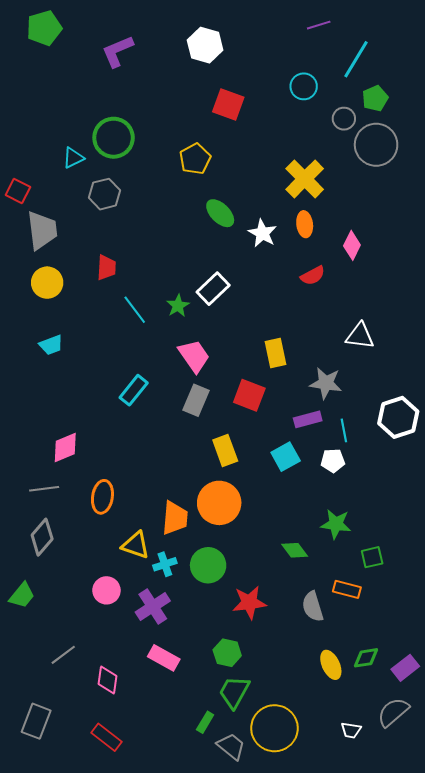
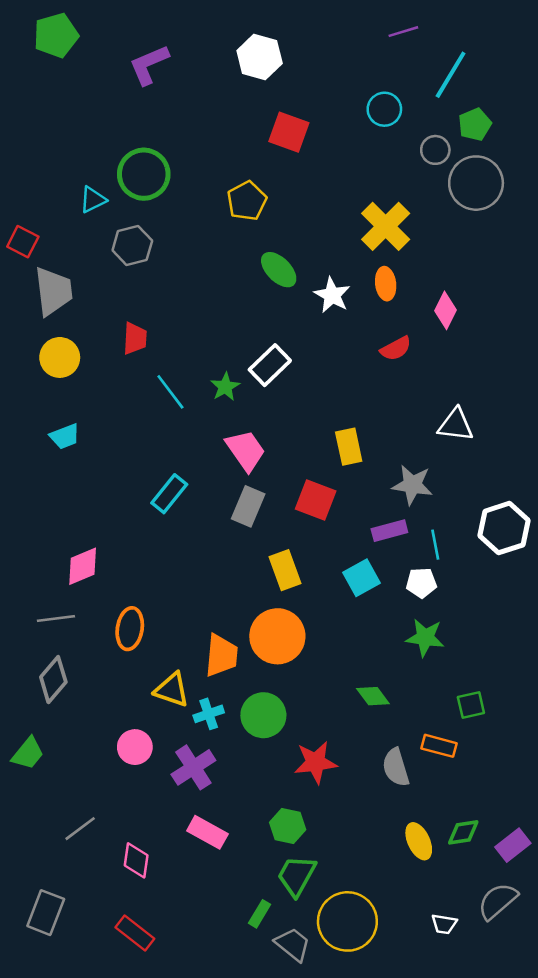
green star: (336, 524) -> (425, 638), moved

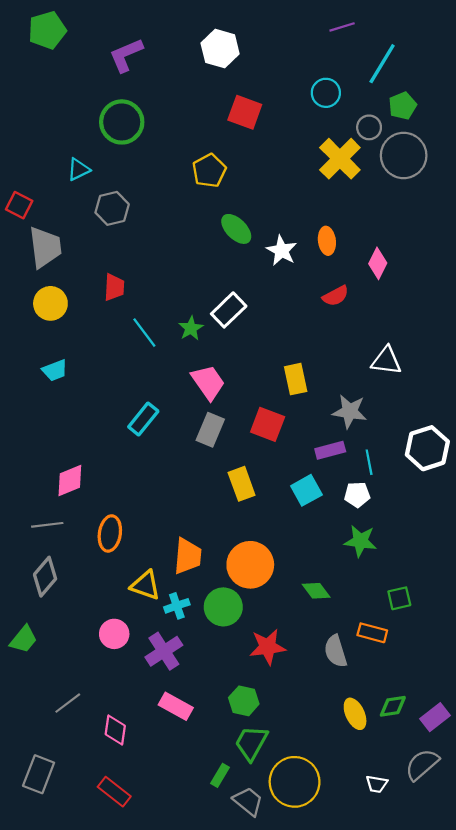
green circle: (144, 174) -> (122, 122), moved
yellow cross: (386, 226) -> (340, 159), moved
orange circle: (277, 636) -> (250, 565), moved

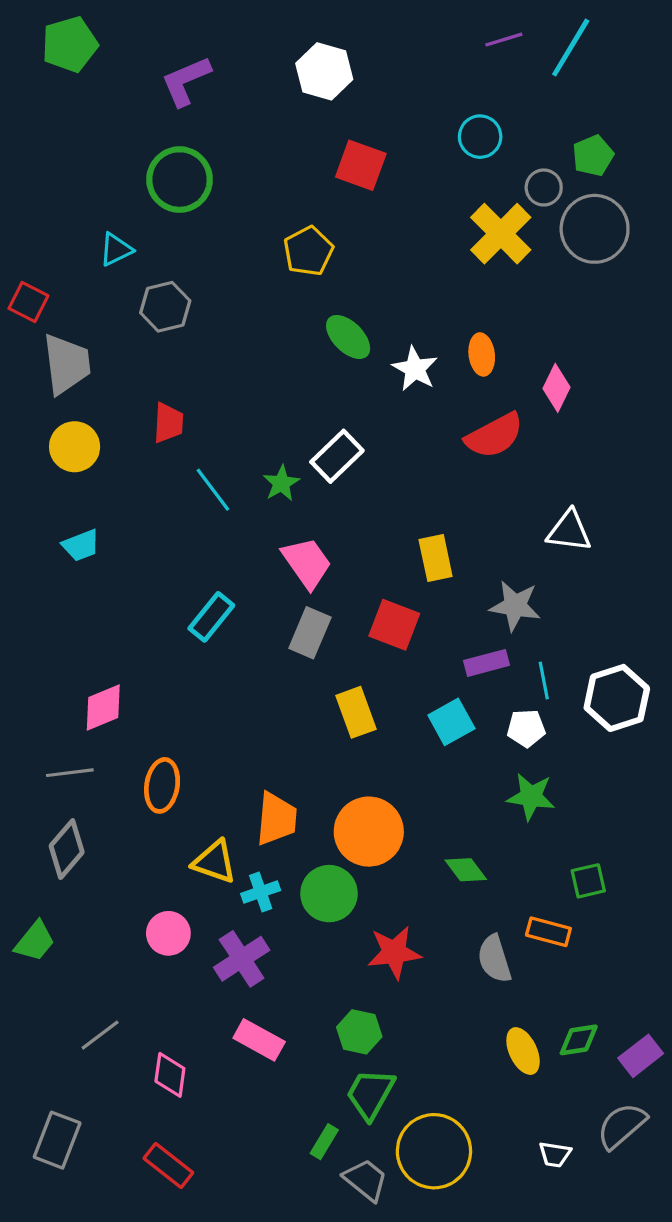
cyan line: (382, 64) -> (571, 48), moved
red semicircle: (336, 296) -> (494, 436), size x1.5
white hexagon: (427, 448) -> (617, 698), moved

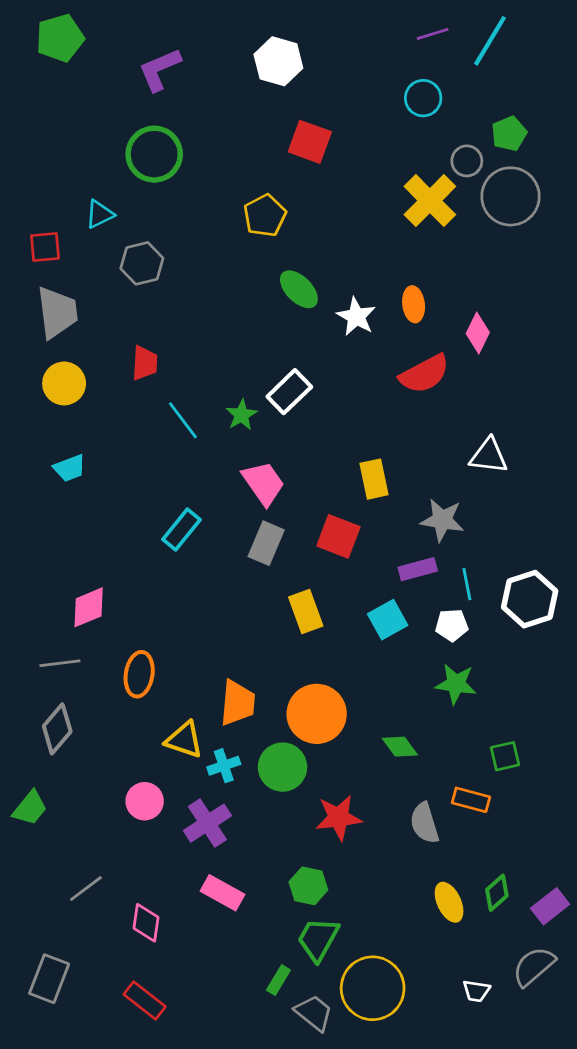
cyan circle: (480, 137) -> (423, 98), moved
red square: (28, 302) -> (45, 247), moved, turned -32
green diamond: (579, 1040) -> (497, 893), turned -33

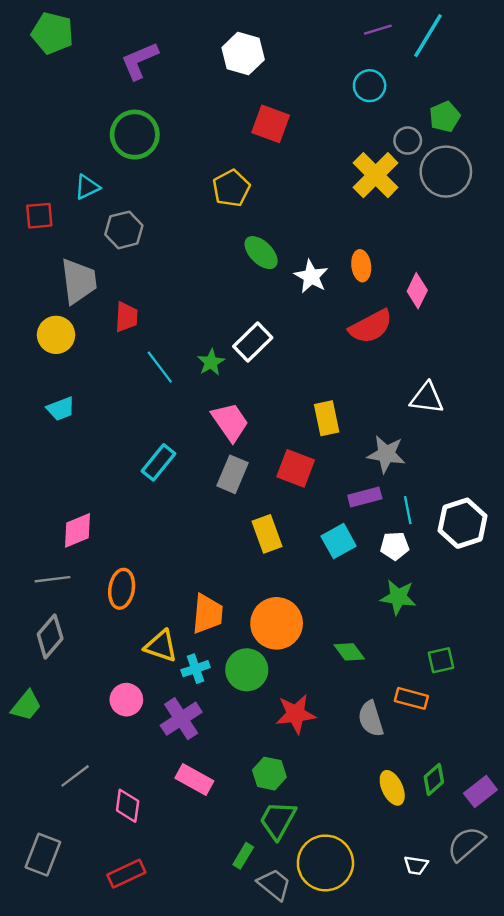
green pentagon: (60, 38) -> (52, 33), turned 30
gray trapezoid: (57, 312) -> (79, 281), moved
red rectangle: (145, 1001) -> (126, 874), turned -63

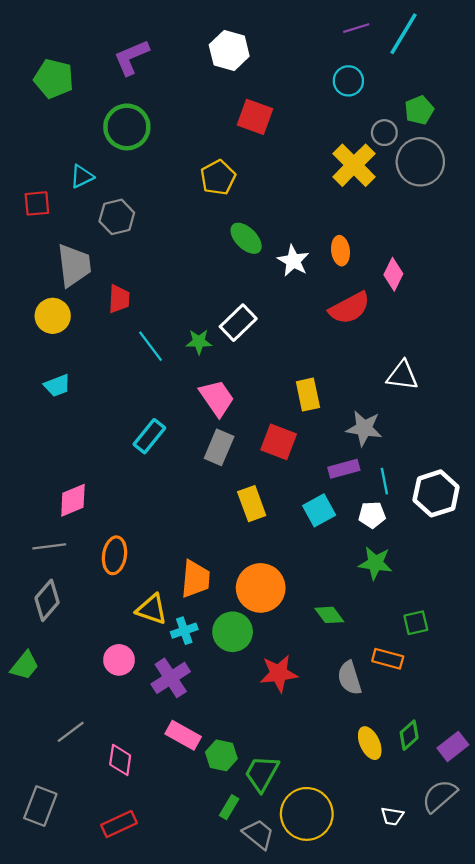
green pentagon: (52, 33) -> (54, 79), moved
green star: (211, 362) -> (199, 342), turned 30
green hexagon: (269, 774) -> (221, 755), moved

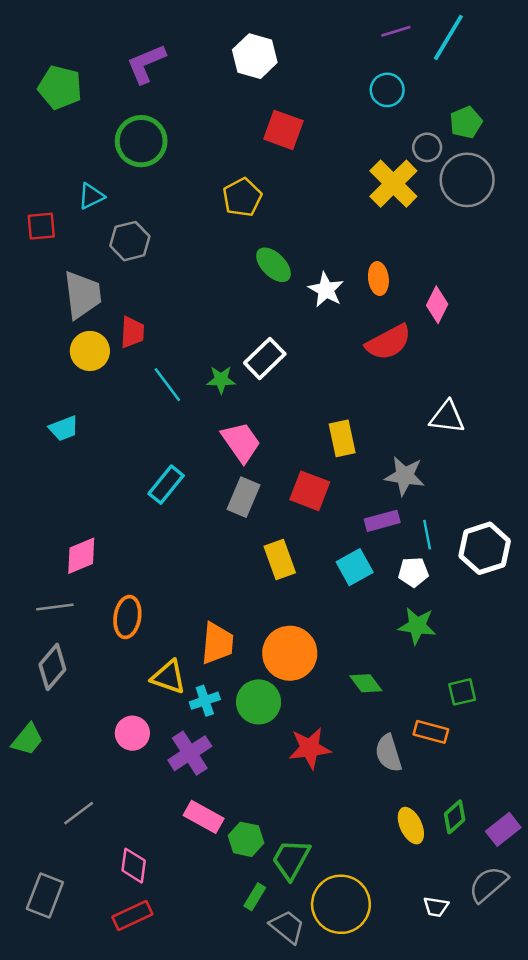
yellow circle: (53, 316) -> (90, 351), moved
pink diamond: (120, 760) -> (134, 866), moved

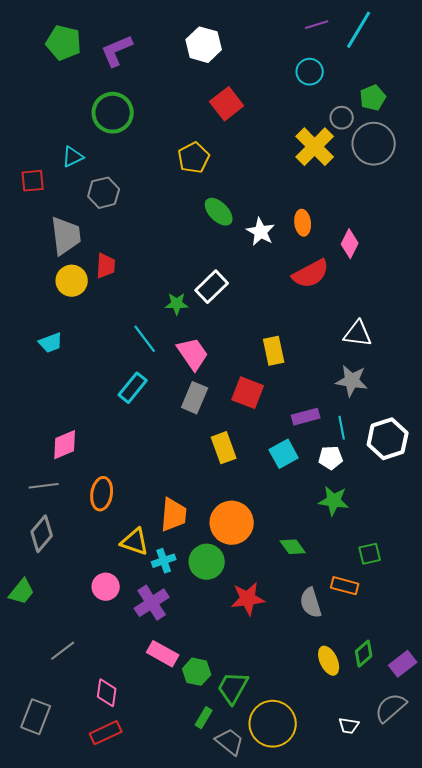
green pentagon: (60, 87) -> (64, 43), moved
red square: (283, 130) -> (227, 104), turned 32
cyan line: (167, 385) -> (145, 339), moved
gray star: (405, 476) -> (352, 381), moved

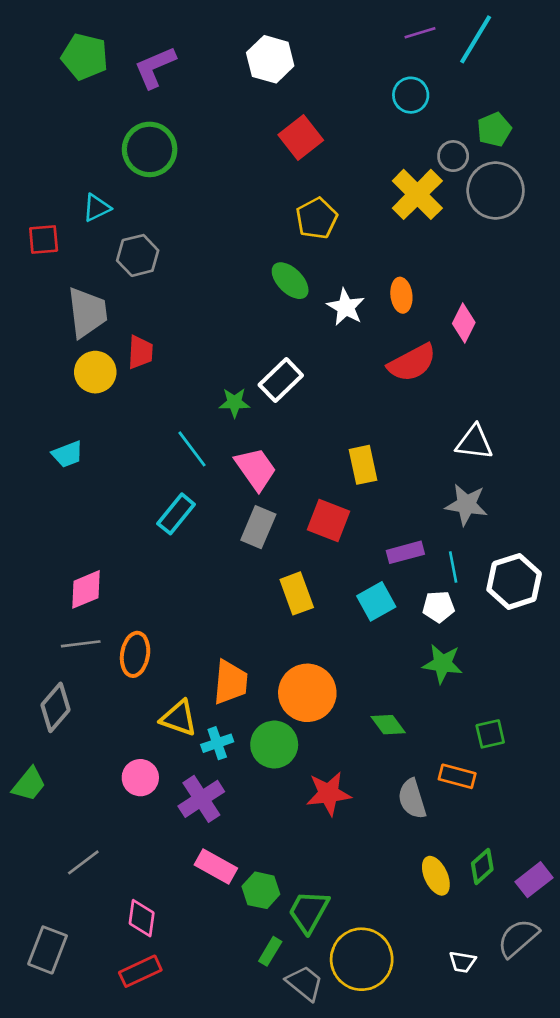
yellow pentagon: (194, 158) -> (317, 218), moved
gray line: (44, 486) -> (81, 644), moved

